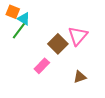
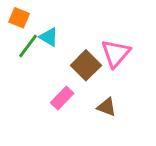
cyan triangle: (24, 19) -> (49, 37), moved
brown triangle: (80, 77) -> (107, 107), moved, turned 40

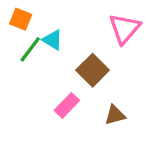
pink triangle: (116, 53) -> (125, 29), moved
brown triangle: (107, 107) -> (115, 115), turned -36

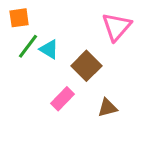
orange square: (21, 19) -> (19, 18), turned -30
cyan triangle: (53, 40) -> (49, 49), moved

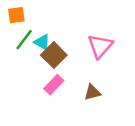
pink triangle: (116, 27) -> (100, 46), moved
brown square: (86, 66) -> (54, 55), moved

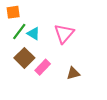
pink triangle: (100, 46) -> (64, 34), moved
brown square: (54, 55) -> (24, 58), moved

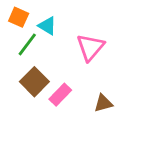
orange square: (13, 12) -> (19, 17), turned 32
cyan triangle: (33, 34) -> (47, 26), moved

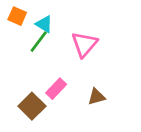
green line: (27, 44) -> (39, 42), moved
brown square: (34, 82) -> (32, 106), moved

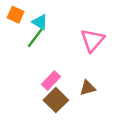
pink triangle: (84, 44) -> (92, 40), moved
brown square: (32, 106) -> (56, 100), moved

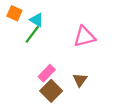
pink triangle: (92, 40) -> (84, 37), turned 35
brown triangle: (88, 88) -> (80, 80), turned -40

